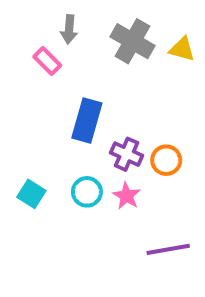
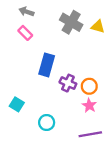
gray arrow: (69, 29) -> (26, 12), moved, turned 104
cyan circle: (87, 192) -> (47, 123), moved
pink star: (127, 196) -> (89, 105), moved

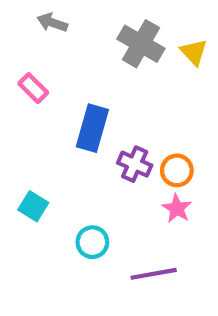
yellow triangle: (98, 27) -> (194, 52), turned 32
pink rectangle: (25, 33) -> (33, 88), moved
purple line: (90, 134) -> (154, 274), moved

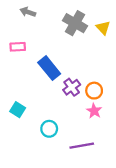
pink rectangle: (33, 88) -> (18, 47), turned -48
blue rectangle: (92, 128) -> (49, 68), turned -55
purple cross: (135, 164) -> (72, 87), turned 30

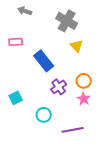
yellow triangle: (103, 28) -> (77, 46), moved
purple cross: (72, 87) -> (59, 87), moved
cyan square: (18, 110) -> (16, 98), turned 32

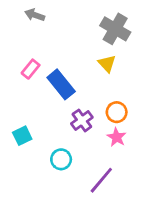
gray cross: (67, 21) -> (115, 29), moved
pink rectangle: (16, 42) -> (31, 69), moved, turned -48
purple line: (73, 130) -> (101, 180), turned -40

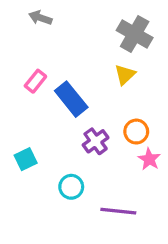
yellow triangle: (107, 64) -> (125, 75), turned 30
pink star: (117, 137) -> (149, 159), moved
purple line: (101, 180) -> (118, 211), turned 56

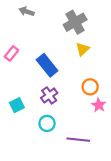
gray cross: (135, 34) -> (75, 22), moved, turned 30
pink rectangle: (35, 81) -> (11, 53), moved
purple cross: (96, 141) -> (49, 95), moved

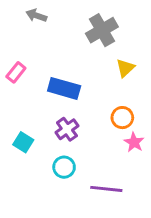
yellow triangle: (83, 49) -> (125, 68), moved
blue rectangle: (47, 65) -> (64, 88), turned -35
cyan square: (17, 105) -> (23, 142), turned -32

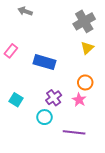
gray cross: (102, 30) -> (84, 21), moved
purple cross: (67, 129) -> (54, 98), moved
pink star: (134, 142) -> (79, 100), moved

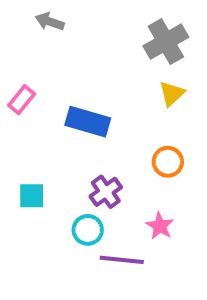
cyan square: (16, 100) -> (32, 196), turned -32
pink star: (79, 100) -> (160, 226), moved
purple line: (74, 132) -> (122, 260), moved

